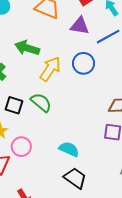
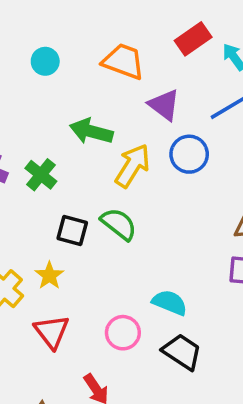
purple triangle: (80, 26) -> (164, 105), moved, turned 30
pink circle: (21, 147) -> (123, 333), moved

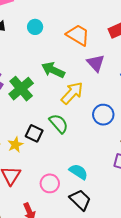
blue circle: (189, 154) -> (103, 115), moved
green cross: (41, 175) -> (21, 89), size x1.4
black square: (72, 230) -> (34, 133), moved

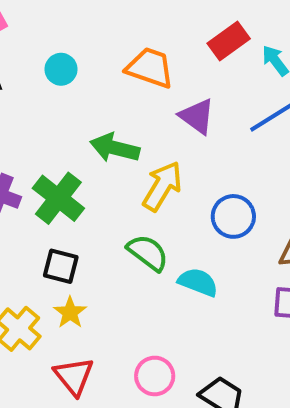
black square: (34, 133) -> (61, 266), moved
cyan semicircle: (78, 172) -> (198, 282), moved

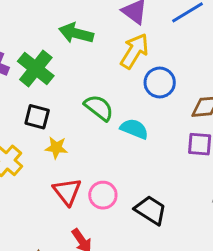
yellow arrow: (162, 186) -> (134, 51), moved
yellow star: (70, 313) -> (56, 148), moved, turned -30
red triangle: (74, 376) -> (67, 192), moved

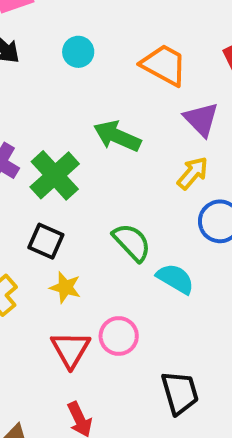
yellow arrow: (134, 51) -> (193, 173), size x0.7
pink circle: (103, 195) -> (119, 336), moved
black trapezoid: (151, 210) -> (180, 393), turned 32

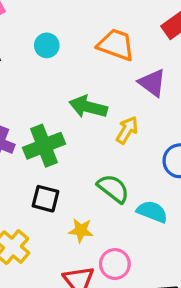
yellow arrow: (193, 173) -> (127, 130), moved
green cross: (55, 175) -> (44, 146), turned 30
yellow star: (65, 287) -> (81, 230), moved

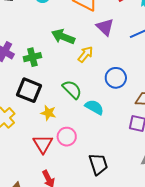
green cross: (44, 146) -> (32, 57), size x0.7
black square: (45, 199) -> (29, 90), size x1.4

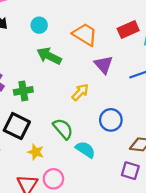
green arrow: (63, 37) -> (49, 56), moved

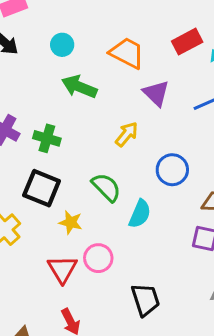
green cross: (23, 91) -> (47, 138), turned 30
cyan semicircle: (85, 150) -> (140, 214), turned 84

